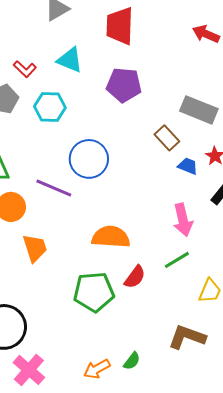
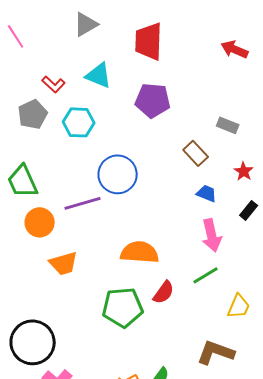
gray rectangle: (199, 110) -> (228, 125), size x0.6
blue trapezoid: (188, 166) -> (207, 193), moved
purple line: (54, 188) -> (83, 203), turned -39
orange trapezoid: (35, 248) -> (64, 263), turned 92

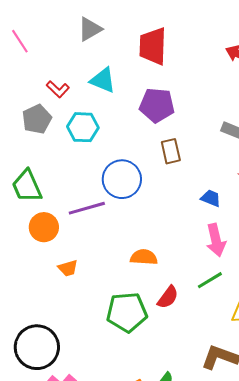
brown rectangle: (196, 153) -> (171, 151), moved, turned 30
orange semicircle: (140, 252) -> (144, 257), size x0.7
orange trapezoid: (64, 263) -> (68, 268), size x0.7

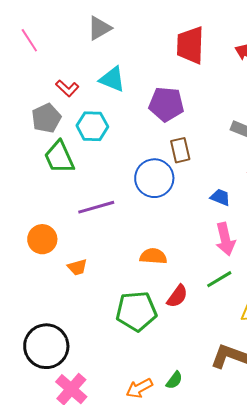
red trapezoid: (153, 46) -> (190, 45), moved
blue circle: (122, 179) -> (154, 178), moved
green trapezoid: (27, 186) -> (59, 157), moved
orange circle: (44, 227) -> (42, 239), moved

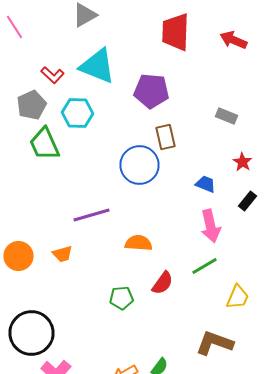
cyan triangle: (112, 79) -> (98, 66), size x1.4
purple line: (96, 207) -> (92, 215), moved
orange circle: (42, 239) -> (18, 256), moved
green pentagon: (136, 311) -> (122, 298), size x0.6

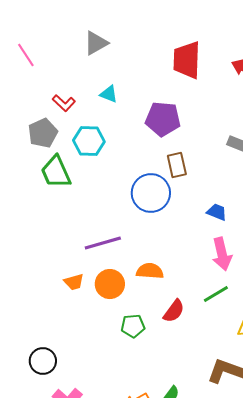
cyan triangle: (98, 66) -> (109, 94), size x0.5
orange circle: (18, 256) -> (110, 284), moved
black circle: (32, 333) -> (43, 361), size x0.6

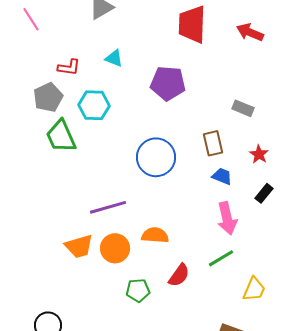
red L-shape: (64, 103) -> (69, 67), turned -35
brown rectangle: (177, 165) -> (213, 143), moved
orange trapezoid: (74, 282) -> (79, 246), size x1.4

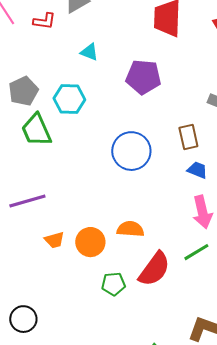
red L-shape: (69, 67) -> (44, 21), moved
purple line: (108, 207) -> (27, 201), moved
orange trapezoid: (79, 246) -> (54, 240), size x0.7
red semicircle: (179, 275) -> (154, 269), size x1.5

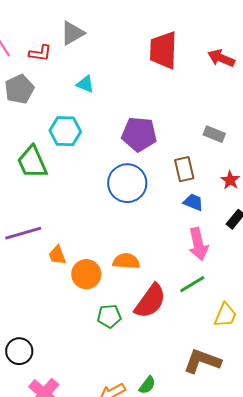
purple pentagon: (143, 77) -> (139, 134), moved
gray pentagon: (23, 91) -> (19, 89), moved
orange trapezoid: (54, 240) -> (57, 255), moved, turned 85

